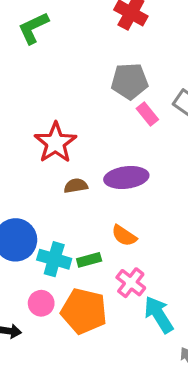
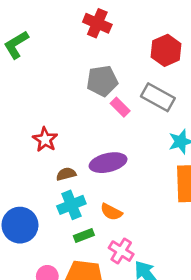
red star: (55, 143) -> (45, 139), size x0.7
cyan cross: (54, 259) -> (71, 205), moved, turned -32

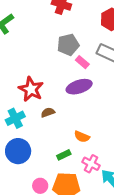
red star: (45, 139) -> (31, 89), size x1.4
purple ellipse: (108, 163) -> (79, 87), moved
cyan cross: (71, 205) -> (15, 118), moved

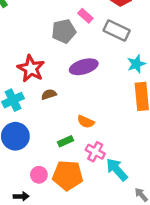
gray pentagon: (68, 45) -> (64, 31), moved
pink rectangle: (82, 62) -> (85, 16), moved

